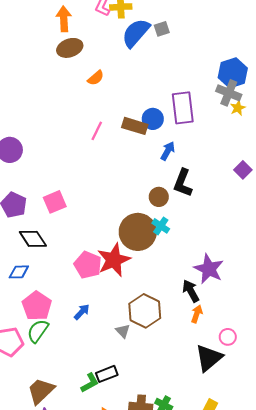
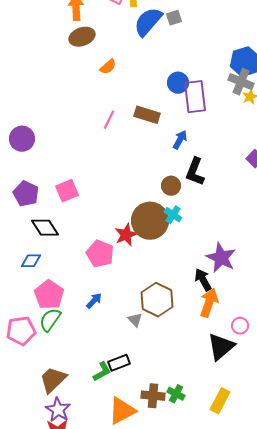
blue circle: (153, 119) -> (178, 83), moved
red star: (114, 260) -> (126, 235), moved, size x0.7
orange arrow: (197, 314) -> (209, 303), size x1.6

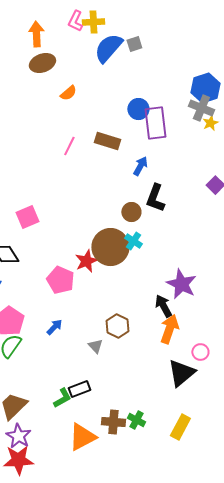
brown hexagon: (157, 300) -> (117, 326), size x0.7

